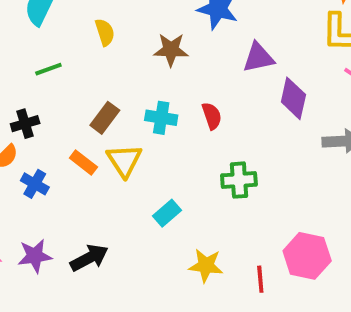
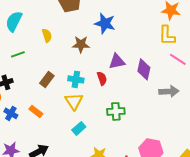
purple triangle: (258, 58) -> (117, 61), moved
yellow triangle: (124, 161) -> (74, 101), moved
orange rectangle: (83, 163) -> (36, 111), moved

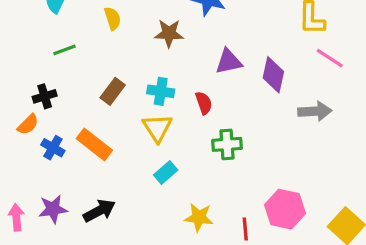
red semicircle: (102, 78) -> (204, 103), moved
orange rectangle: (36, 111) -> (94, 144), size x1.5

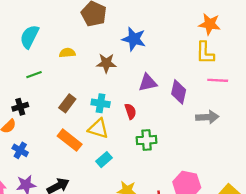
yellow semicircle: (113, 18) -> (67, 53), turned -77
pink line: (330, 58) -> (218, 80), turned -30
yellow triangle: (157, 128) -> (98, 129), turned -40
orange rectangle: (94, 144) -> (70, 140), moved
blue cross: (53, 148) -> (20, 150), moved

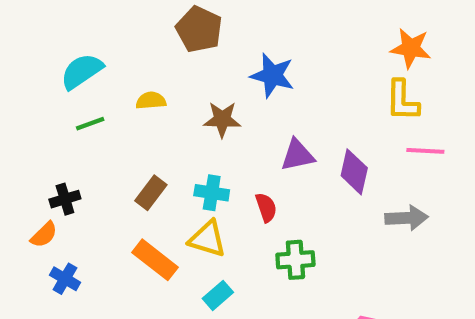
cyan semicircle: (29, 37) -> (82, 71), turned 30
green line: (34, 75) -> (90, 124), moved

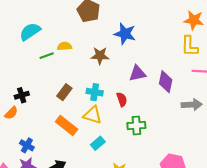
green line: (90, 124) -> (47, 56), moved
blue cross: (65, 279) -> (27, 145), moved

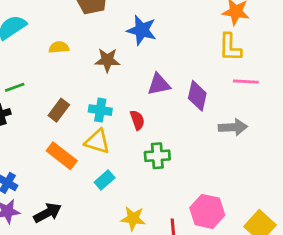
green line: (47, 56) -> (15, 87), moved

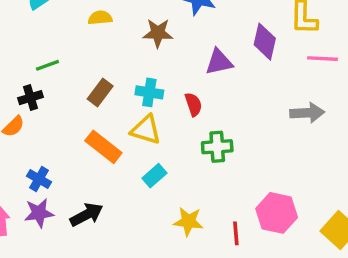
purple diamond: (197, 96) -> (265, 42), moved

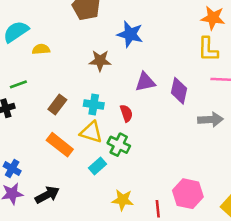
yellow semicircle: (100, 18) -> (41, 49), moved
purple diamond: (265, 42) -> (179, 91), moved
green cross: (217, 147) -> (119, 145), moved, turned 30

